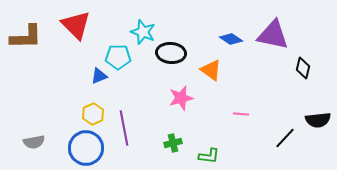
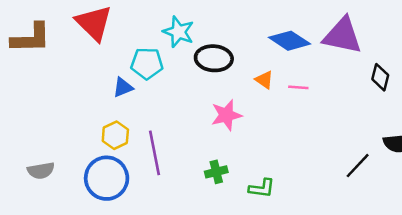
blue diamond: (231, 39) -> (289, 41), size x1.4
orange triangle: (211, 70) -> (264, 80), size x0.7
pink line: (241, 114) -> (298, 87), moved

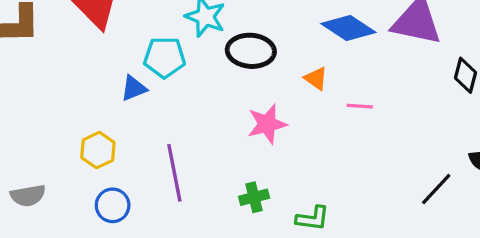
pink line: (298, 87) -> (360, 106), moved
yellow hexagon: (115, 135) -> (98, 150), moved
blue circle: (107, 178) -> (113, 205), size x0.6

